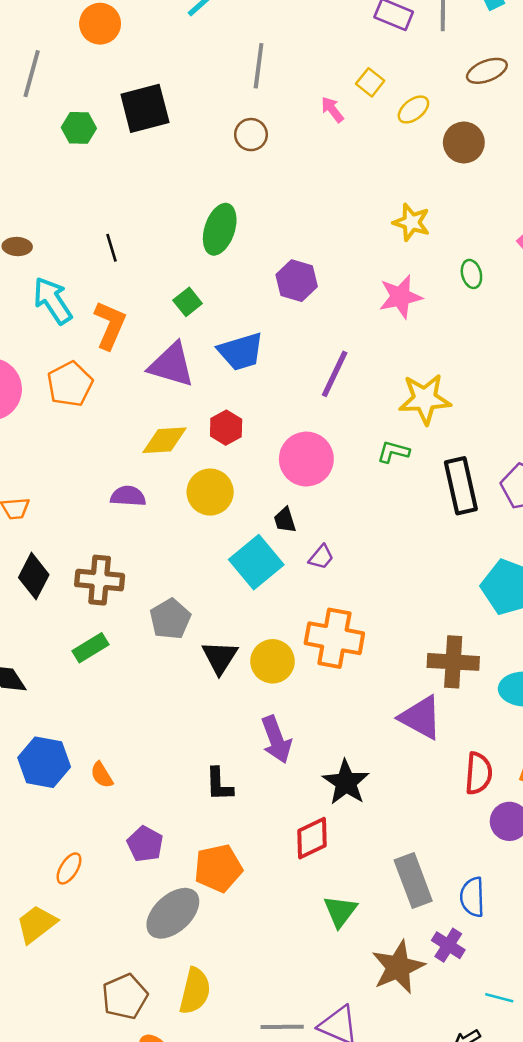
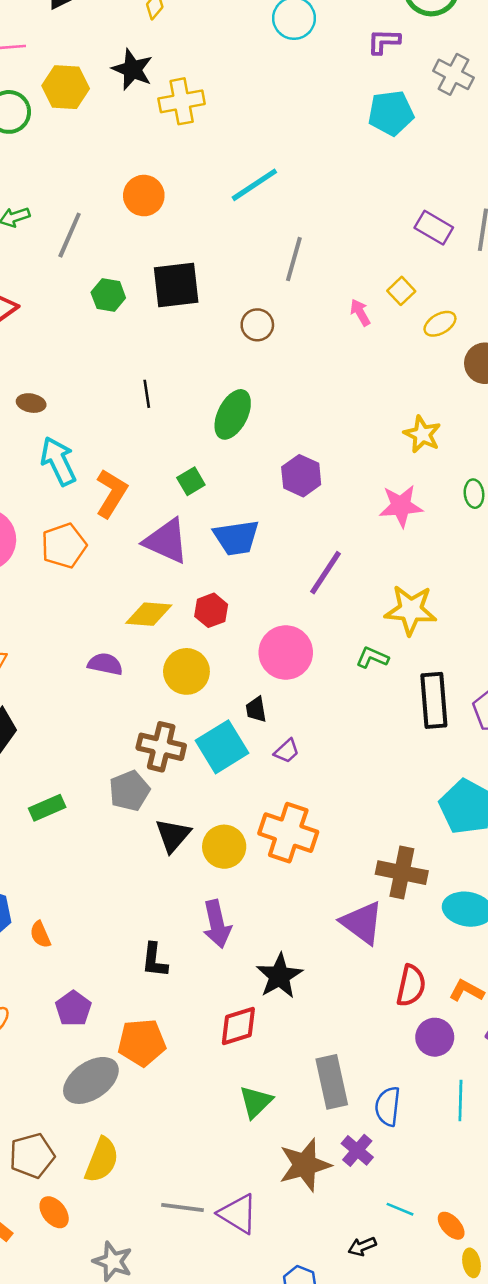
brown circle: (251, 135) -> (257, 325), moved
black line: (112, 248) -> (147, 394), moved
brown cross: (100, 580) -> (161, 747), moved

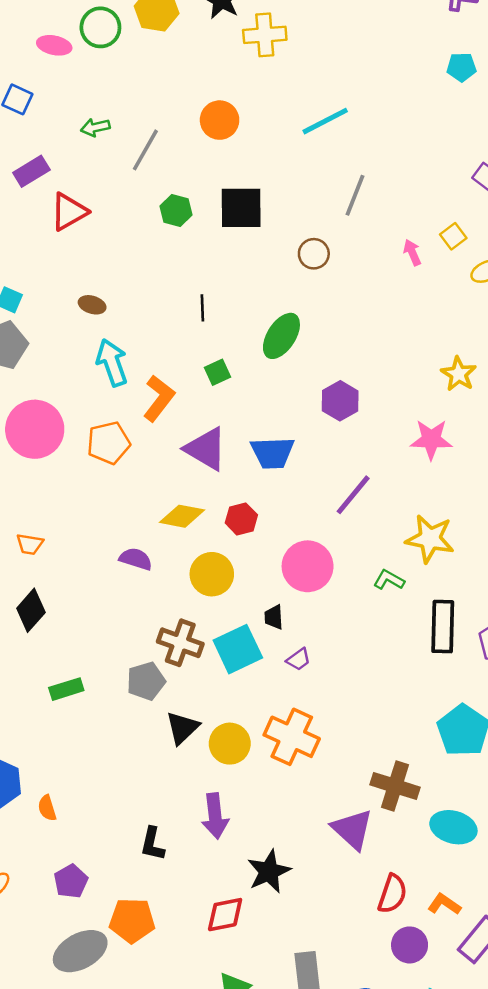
cyan pentagon: (391, 113) -> (461, 67), size x0.7
green square: (191, 481) -> (217, 372), moved

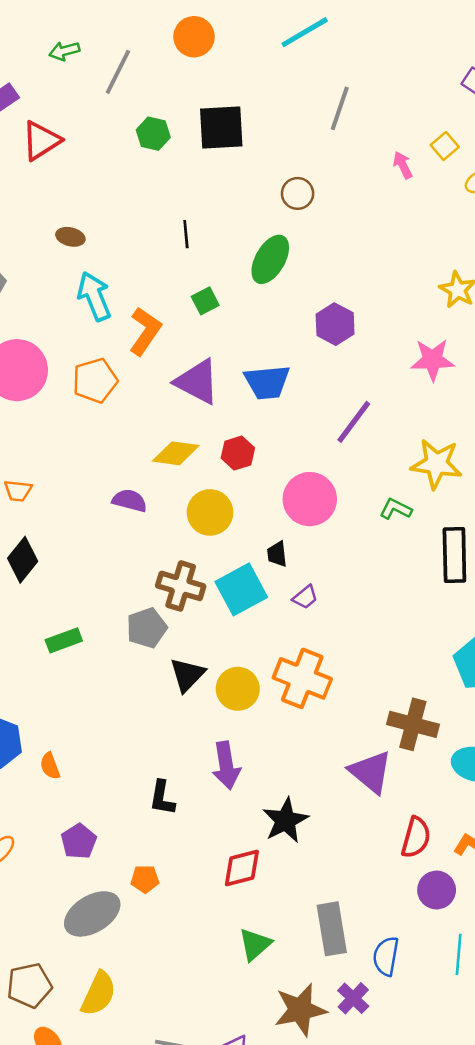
brown circle: (314, 254) -> (298, 193), moved
orange pentagon: (132, 920) -> (145, 879), size x0.6

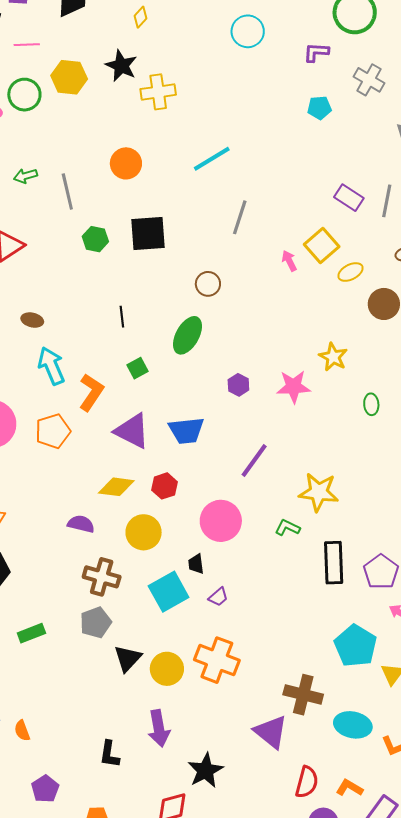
gray line: (118, 72) -> (67, 192), turned -39
yellow square: (445, 146) -> (322, 245), size x1.6
purple hexagon: (335, 324) -> (238, 385), size x0.7
pink star: (433, 360) -> (294, 387), moved
brown cross: (181, 586) -> (102, 577), moved

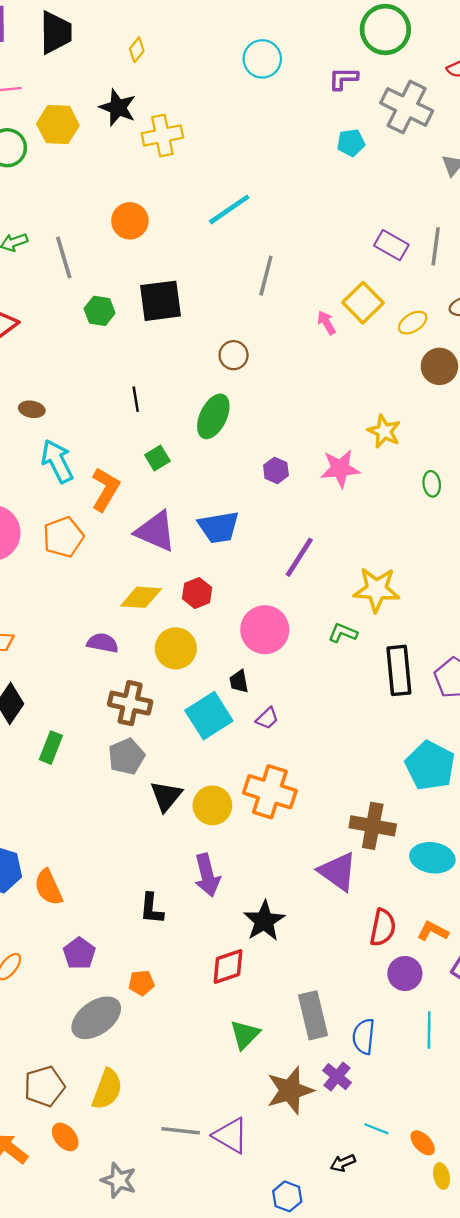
gray cross: (369, 80) -> (407, 107), size x1.4
yellow ellipse: (350, 272) -> (413, 323), moved
green rectangle: (31, 633) -> (51, 748), moved, turned -44
orange semicircle: (22, 731) -> (48, 887), size x1.5

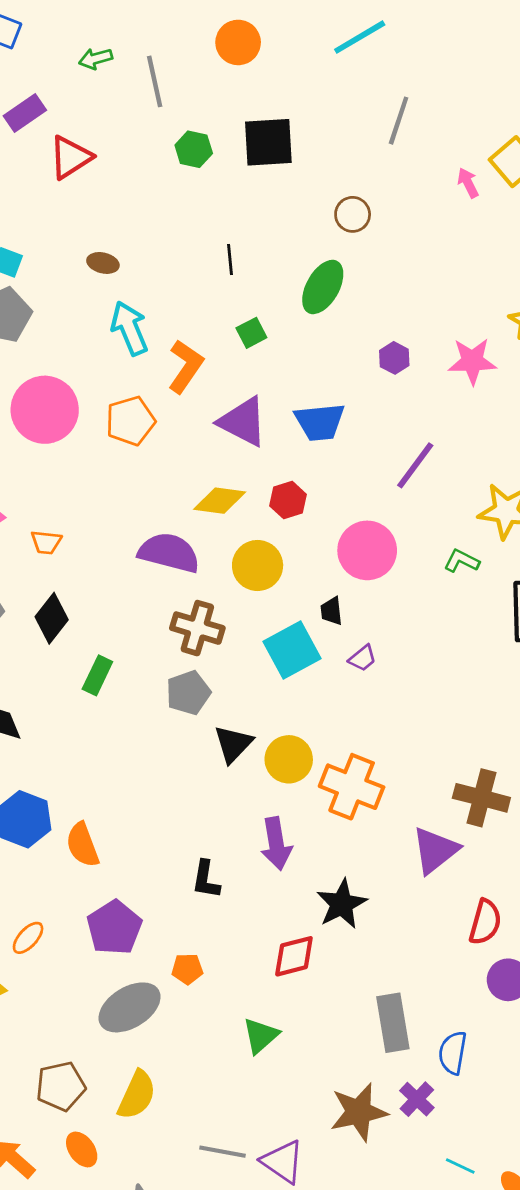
purple semicircle: (103, 643) -> (169, 553), size x1.6
orange cross: (270, 792) -> (352, 787), moved
purple triangle: (338, 872) -> (435, 850), turned 42
purple pentagon: (79, 953) -> (114, 928), size x1.4
green triangle: (245, 1035) -> (261, 1036), moved

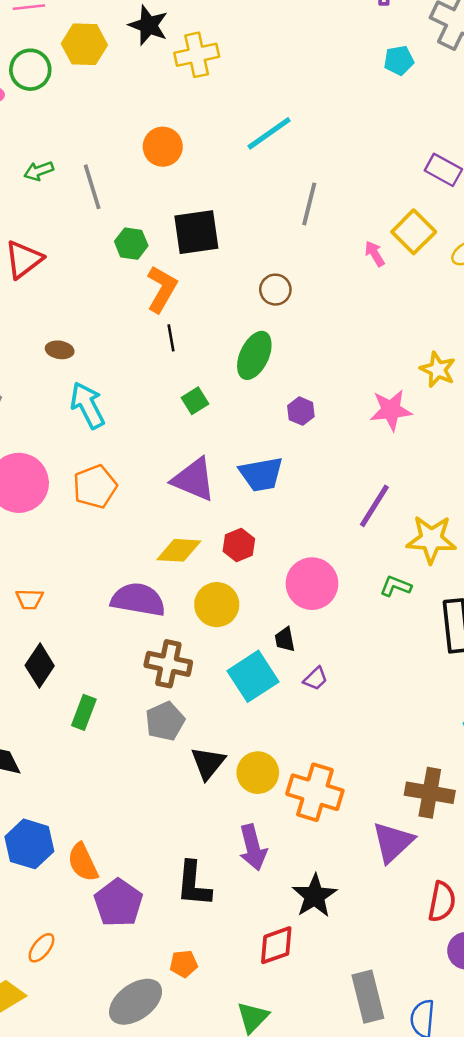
purple hexagon: (394, 358) -> (301, 411), moved
orange L-shape: (186, 366) -> (162, 289), moved
purple line: (415, 465) -> (374, 506), moved
black L-shape: (206, 879) -> (194, 884), size x1.4
purple pentagon: (114, 928) -> (118, 903), moved

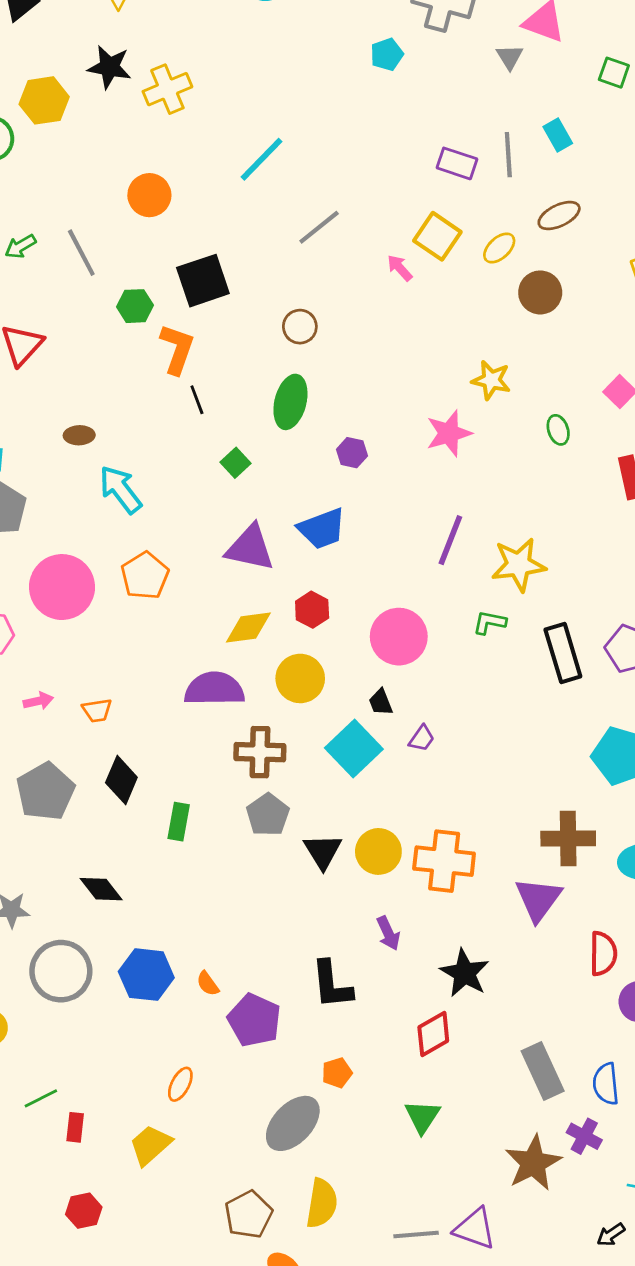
gray line: (309, 204) -> (319, 227), turned 48
purple arrow: (253, 847) -> (388, 933), size x0.7
orange semicircle: (83, 862) -> (208, 984), size x0.6

